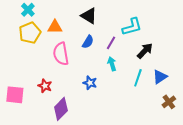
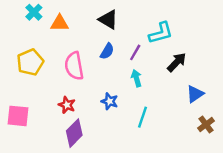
orange triangle: (55, 27) -> (60, 23), moved
yellow pentagon: (30, 33) -> (30, 62), moved
cyan line: (138, 78) -> (142, 117), moved
red star: (45, 86) -> (67, 105), moved

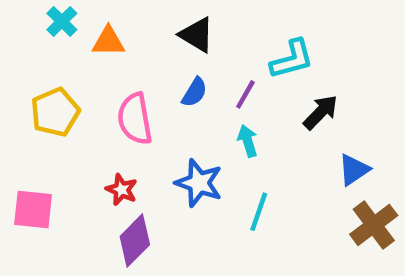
blue star: (110, 101) -> (199, 183), size x1.5
brown cross: (206, 124) -> (374, 225), size x1.5

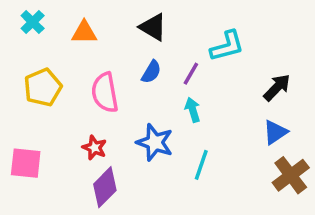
cyan cross: (62, 21) -> (33, 22), moved
black arrow: (321, 112) -> (277, 87), moved

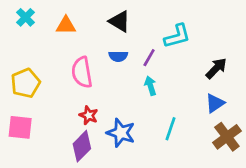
blue semicircle: (151, 72) -> (118, 56), turned 60
yellow pentagon: (43, 87) -> (26, 83), moved
blue star: (155, 142) -> (121, 133), moved
red star: (95, 148) -> (89, 115), moved
cyan line: (201, 165) -> (171, 129), moved

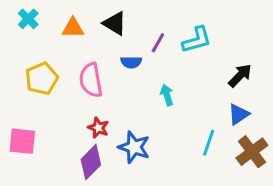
black triangle: (120, 21) -> (115, 23), moved
purple line: (149, 58) -> (158, 43), moved
yellow pentagon: (26, 83) -> (42, 79), moved
cyan line: (171, 129) -> (209, 143), moved

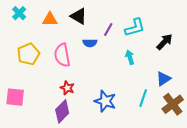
black arrow: (240, 76) -> (165, 42), moved
cyan arrow: (167, 95) -> (130, 57), moved
blue star: (134, 147) -> (105, 101), moved

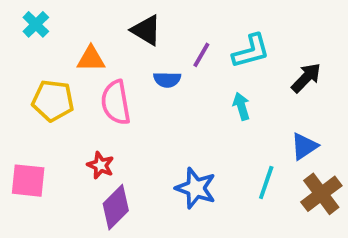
orange triangle: (50, 19) -> (91, 59), moved
yellow pentagon: (28, 54) -> (53, 101), turned 30
red star: (67, 88) -> (101, 165), moved

